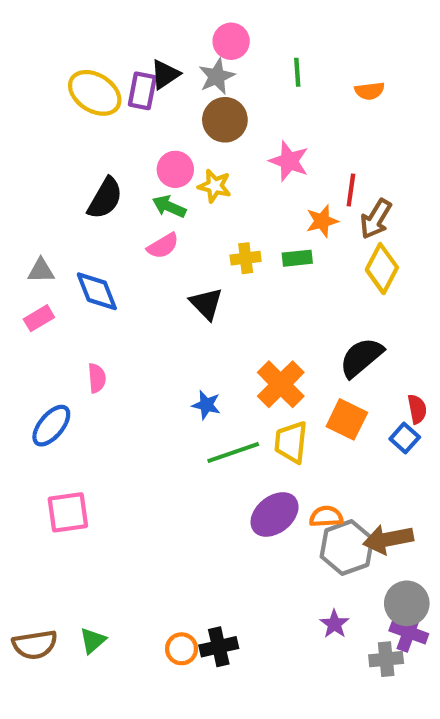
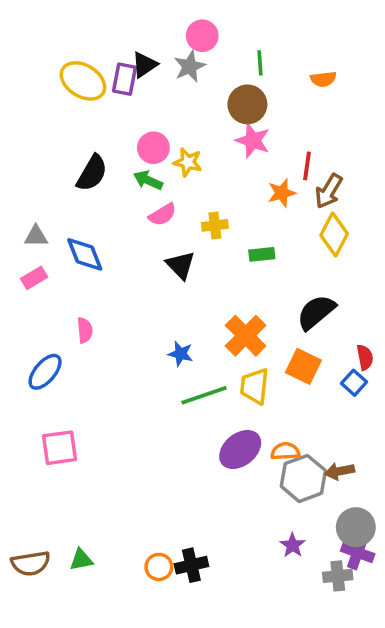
brown circle: (225, 120) -> (247, 104), moved
pink semicircle: (163, 246) -> (162, 215), moved
green rectangle: (297, 258) -> (262, 254), moved
brown arrow: (388, 539) -> (340, 471), size x0.7
green triangle: (93, 641) -> (81, 560), turned 30

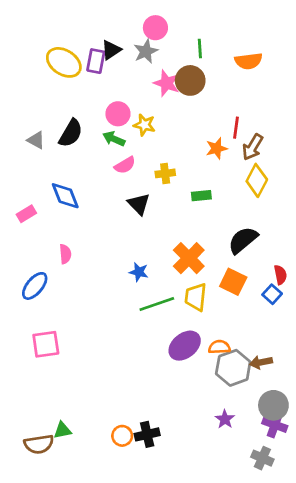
orange semicircle: (323, 79) -> (248, 61), size x1.4
pink star: (253, 141) -> (167, 83), moved
gray triangle: (36, 236) -> (36, 140), moved, turned 30
brown semicircle: (31, 563) -> (39, 444), moved
gray cross: (338, 576) -> (262, 458), moved, turned 30

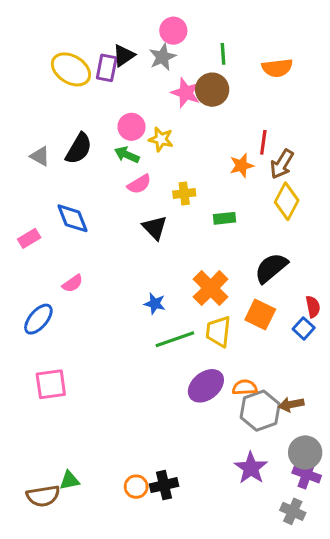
pink semicircle: (65, 254) -> (73, 283), turned 60
purple star: (225, 419) -> (251, 468), size x1.5

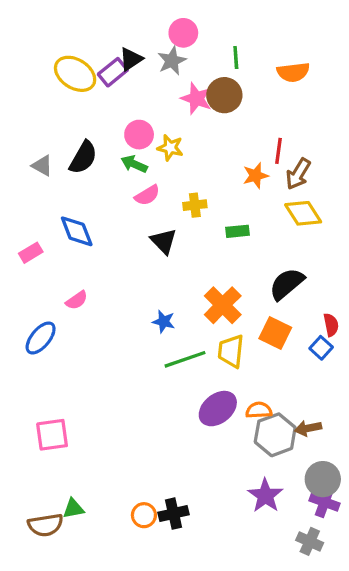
purple rectangle: (107, 68) -> (113, 72), turned 40
yellow diamond: (287, 201) -> (303, 213), turned -60
pink square: (51, 384) -> (52, 435), moved

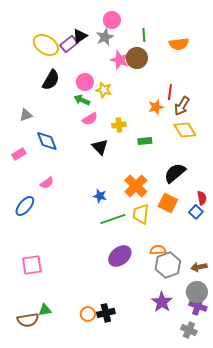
black semicircle: (83, 158) -> (51, 80), moved
gray triangle: (42, 166) -> (26, 115), moved, turned -48
purple ellipse: (218, 409) -> (120, 256), moved
brown arrow: (308, 428) -> (199, 267), moved

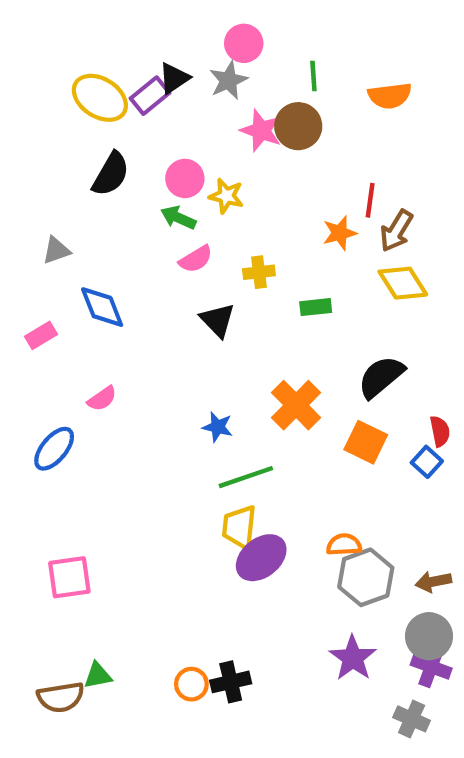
yellow trapezoid: (141, 214) -> (239, 527), moved

